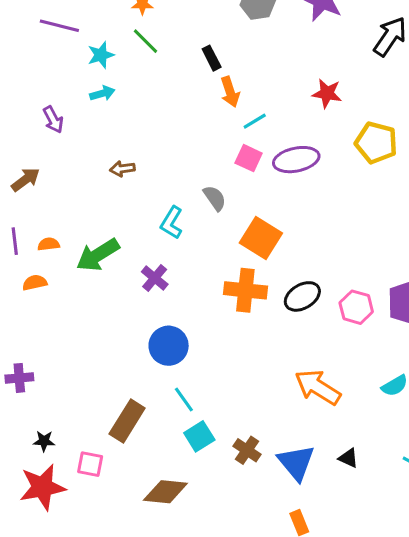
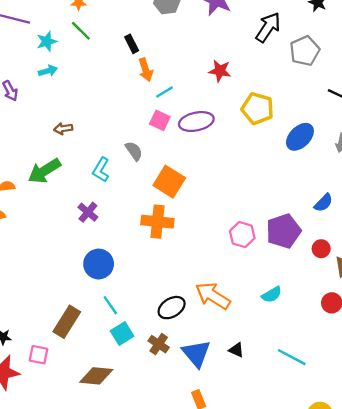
green arrow: (98, 255) -> (44, 171), moved
black ellipse: (302, 296) -> (172, 308), moved

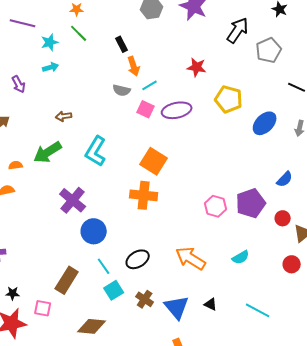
gray semicircle: (134, 151) -> (122, 90), moved, turned 138
cyan L-shape: (101, 170) -> (96, 151), size x1.4
purple cross: (88, 212) -> (73, 200), moved, size x1.5
black ellipse: (172, 308) -> (138, 259), moved

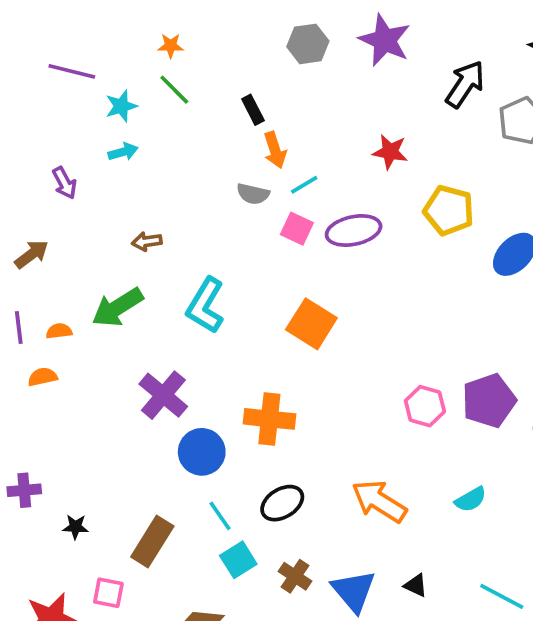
orange cross: (144, 195) -> (269, 419), moved
black star: (13, 293) -> (75, 527), moved

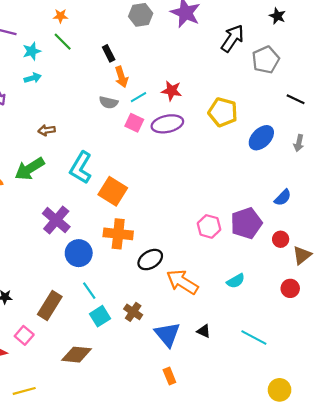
red star: (390, 152) -> (172, 91), moved
orange square: (311, 324) -> (113, 191), moved
black ellipse: (282, 503) -> (150, 260), moved
brown cross: (295, 576) -> (133, 312), moved
pink square: (108, 593) -> (24, 335), turned 30

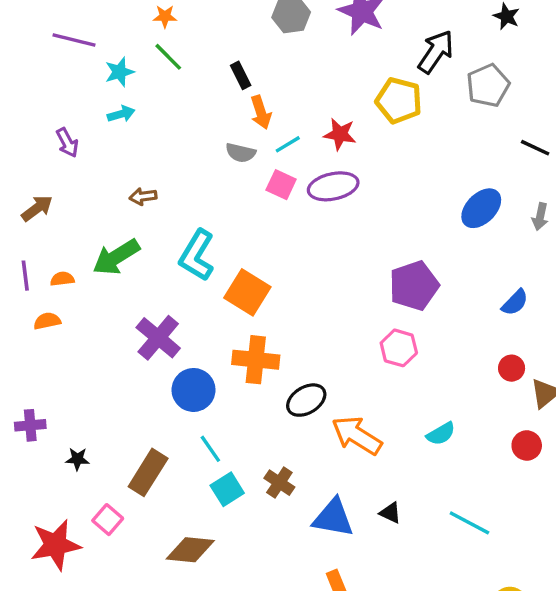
yellow pentagon: (223, 112) -> (399, 101), moved
purple pentagon: (246, 223) -> (414, 286), moved
blue triangle: (167, 334) -> (333, 518), turned -40

